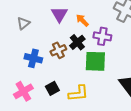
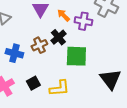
purple cross: (102, 36) -> (83, 21), moved

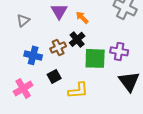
purple cross: (83, 21) -> (119, 51), moved
black square: (33, 83) -> (54, 76), moved

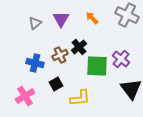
orange arrow: (82, 17) -> (92, 18), moved
gray triangle: (23, 20) -> (35, 23), moved
purple cross: (119, 51) -> (121, 59), turned 30

